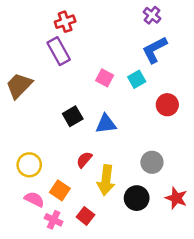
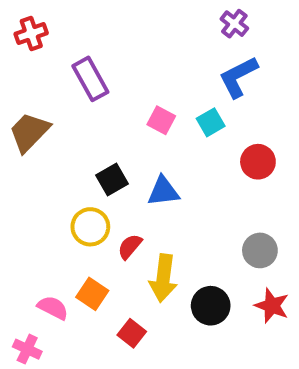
red cross: (65, 22) -> (31, 34), moved
gray circle: (152, 162) -> (260, 250), moved
yellow circle: (29, 165) -> (90, 227), moved
pink cross: (54, 220) -> (27, 349), moved

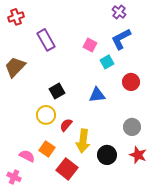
pink square: (161, 120) -> (90, 45), moved
blue triangle: (163, 191) -> (97, 95), moved
red square: (132, 333) -> (67, 169), size x1.5

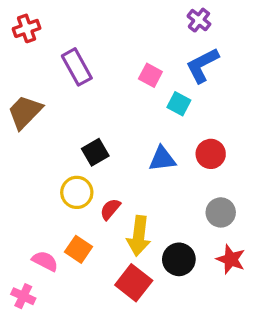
cyan square: (107, 62) -> (179, 104), turned -32
red circle: (131, 82) -> (211, 154), moved
red square: (67, 169) -> (134, 283), moved

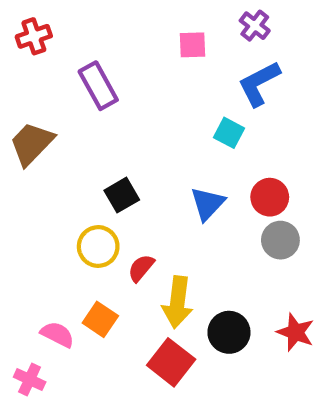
pink square: (150, 75) -> (193, 45), moved, turned -30
blue triangle: (162, 159) -> (208, 204), turned -40
gray circle: (221, 212) -> (280, 240), moved

